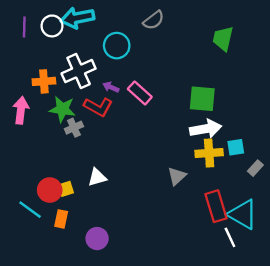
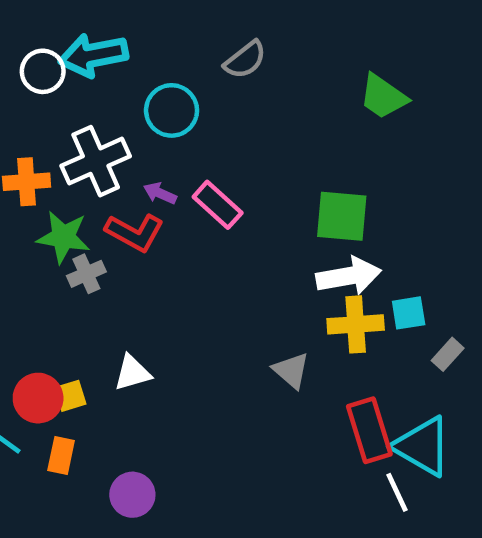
green trapezoid: (223, 39) -> (383, 97), turned -68
gray triangle: (177, 176) -> (291, 370), turned -36

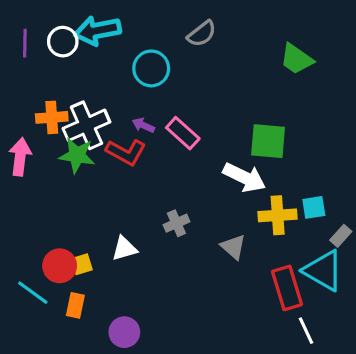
white cross: (96, 161) -> (86, 125), moved
gray cross: (86, 274) -> (176, 223), moved
white arrow: (349, 276) -> (244, 177), moved, turned 36
cyan triangle: (422, 446) -> (323, 271), moved

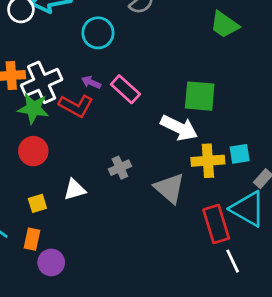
gray triangle: (233, 247) -> (169, 188), size x1.4
red circle: (60, 266) -> (33, 151), moved
purple circle: (124, 332) -> (51, 262), moved

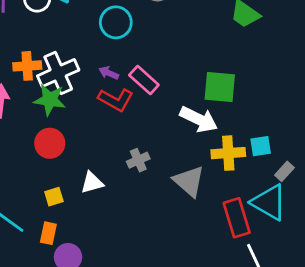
red L-shape: (76, 106) -> (116, 100), moved

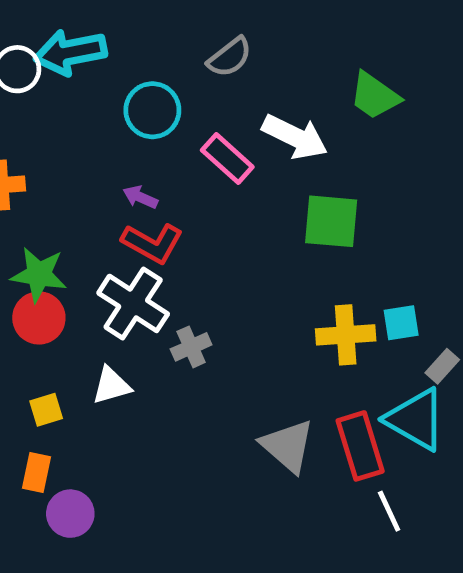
white cross: (58, 73) -> (133, 303), moved, turned -33
pink rectangle: (144, 80) -> (227, 159), moved
green star: (50, 100) -> (39, 274), moved
white arrow: (199, 119) -> (295, 137), moved
gray triangle: (189, 181) -> (288, 446), moved

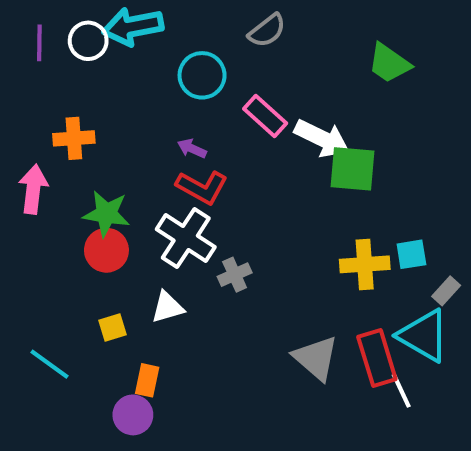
white arrow: (295, 137) -> (322, 138), moved
orange rectangle: (36, 473) -> (147, 380), moved
white line: (389, 511) -> (401, 391), moved

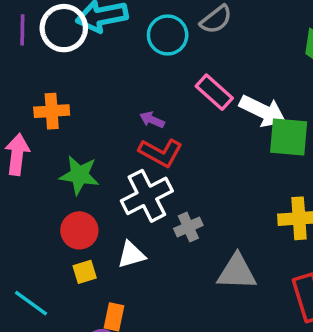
white circle: (88, 41) -> (64, 28), size x1.4
cyan circle: (202, 75) -> (168, 35), moved
white cross: (186, 238) -> (147, 196), turned 30
red circle: (106, 250) -> (79, 230), moved
gray triangle: (316, 358) -> (237, 272), moved, turned -39

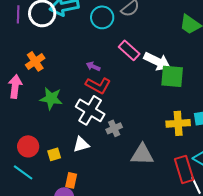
orange cross: (52, 111) -> (35, 61), turned -30
white cross: (147, 196) -> (90, 110), turned -32
red circle: (79, 230) -> (28, 146), moved

